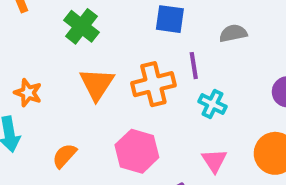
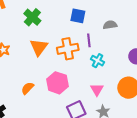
orange semicircle: (64, 156) -> (28, 88), moved

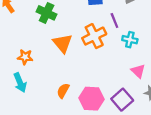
pink hexagon: (57, 83) -> (91, 99), moved

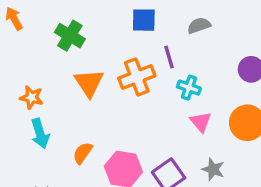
pink triangle: (138, 71) -> (201, 122), moved
cyan arrow: (20, 83) -> (40, 134), moved

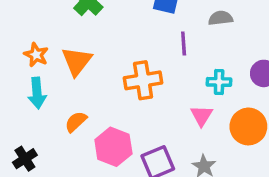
orange cross: (137, 77) -> (143, 80), moved
orange triangle: (89, 83) -> (77, 61), moved
cyan cross: (189, 88) -> (219, 82), moved, turned -30

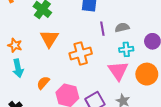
gray semicircle: (220, 18) -> (122, 27), moved
orange triangle: (77, 61) -> (49, 39), moved
pink triangle: (202, 116) -> (118, 71), size x1.5

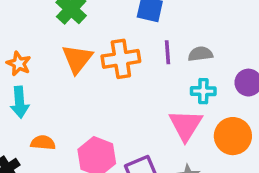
orange cross: (81, 53) -> (121, 59), moved
orange semicircle: (43, 83) -> (43, 143), moved, turned 48

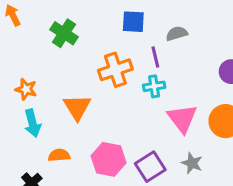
gray semicircle: (200, 54) -> (177, 34), moved
orange triangle: (77, 59) -> (77, 107), moved
cyan cross: (203, 91) -> (154, 86), moved

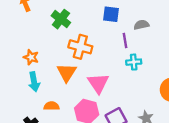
orange cross: (115, 70) -> (80, 47), moved, turned 30
cyan cross: (154, 86) -> (134, 62), moved
pink triangle: (182, 118) -> (98, 83), moved

